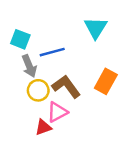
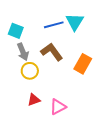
blue line: (52, 52) -> (54, 25), moved
brown L-shape: (66, 86) -> (52, 52), moved
pink triangle: (57, 112) -> (58, 107), moved

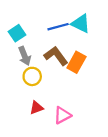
cyan triangle: (75, 22) -> (81, 23), turned -36
cyan square: (16, 31) -> (17, 33), turned 35
orange rectangle: (83, 64) -> (76, 62), moved

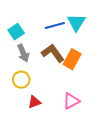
cyan triangle: (81, 23) -> (76, 22), turned 36
yellow circle: (32, 76) -> (21, 80), moved
pink triangle: (62, 115) -> (71, 101), moved

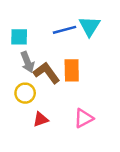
cyan square: (16, 32) -> (19, 37), turned 35
brown L-shape: (53, 53) -> (47, 73), moved
orange rectangle: (72, 59) -> (72, 70), moved, turned -30

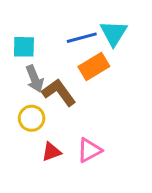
orange rectangle: (72, 70) -> (94, 67), moved, turned 60
pink triangle: (84, 118) -> (89, 150), moved

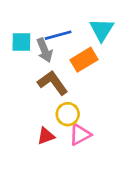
blue line: (82, 38) -> (58, 35), moved
gray arrow: (35, 79) -> (45, 50), moved
yellow circle: (32, 118) -> (68, 114), moved

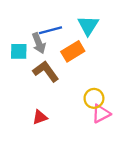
cyan square: (21, 42) -> (19, 51), moved
yellow circle: (68, 114) -> (94, 98), moved
pink triangle: (80, 135) -> (101, 114), moved

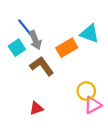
cyan triangle: (88, 26) -> (89, 34), moved, turned -42
blue line: (51, 30) -> (26, 28), moved, turned 66
cyan square: (19, 51) -> (17, 48), turned -35

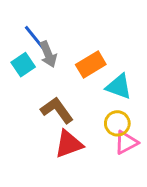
cyan triangle: (89, 34) -> (119, 87), moved
brown L-shape: (42, 66) -> (57, 110), moved
red triangle: (36, 108) -> (69, 144), moved, size x1.5

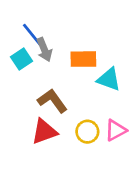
orange rectangle: (91, 65) -> (83, 59), turned 30
yellow circle: (117, 123) -> (87, 132), moved
red triangle: (69, 144) -> (44, 132), moved

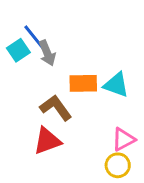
cyan square: (21, 59) -> (18, 50), moved
orange rectangle: (83, 59) -> (83, 83), moved
yellow circle: (87, 132) -> (118, 165), moved

